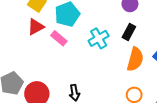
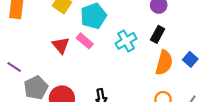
red triangle: (36, 27) -> (61, 45), moved, turned -42

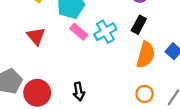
pink rectangle: (85, 41) -> (79, 32), moved

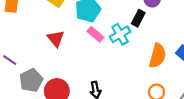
black rectangle: (139, 25) -> (138, 18), moved

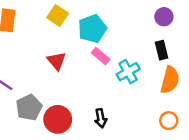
black rectangle: (138, 18) -> (162, 50), moved, turned -42
cyan cross: (120, 34) -> (128, 72), moved

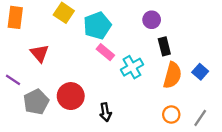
purple circle: (164, 17) -> (152, 20), moved
red triangle: (56, 61) -> (40, 53), moved
red circle: (58, 119) -> (71, 96), moved

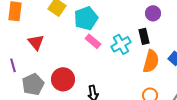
purple circle: (152, 20) -> (153, 13), moved
cyan cross: (132, 67) -> (121, 44), moved
purple line: (13, 80) -> (13, 65), turned 40

